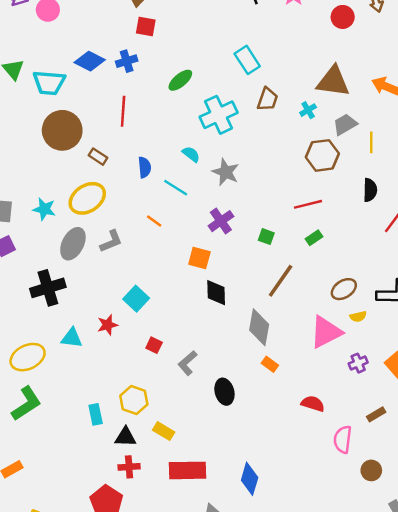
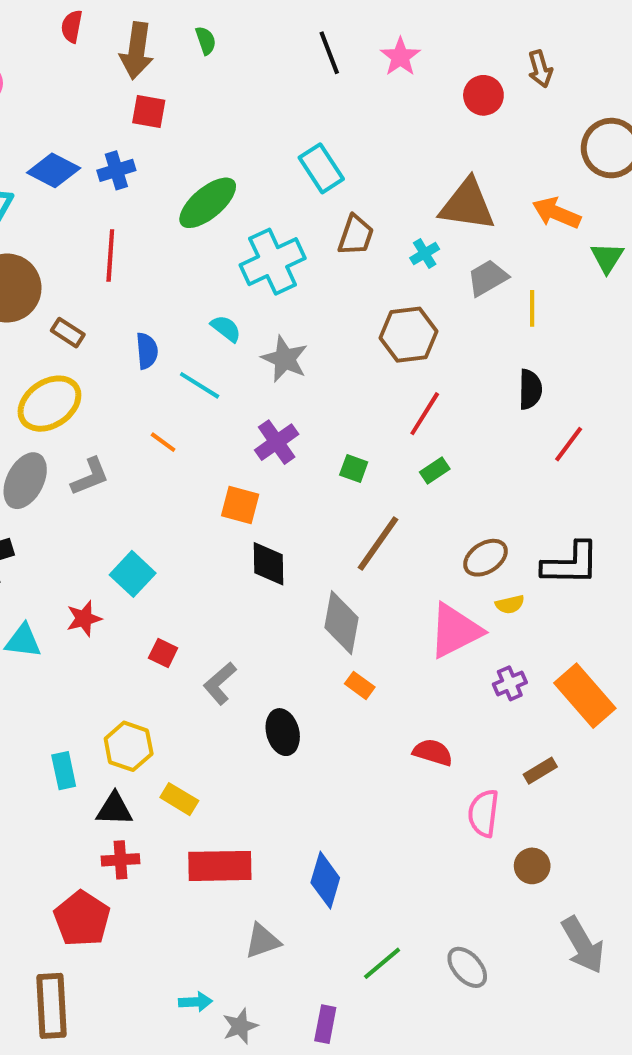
green ellipse: (180, 80) -> (208, 203), size x1.4
brown hexagon: (322, 155) -> (408, 335), moved
red line: (308, 204) -> (425, 414), turned -44

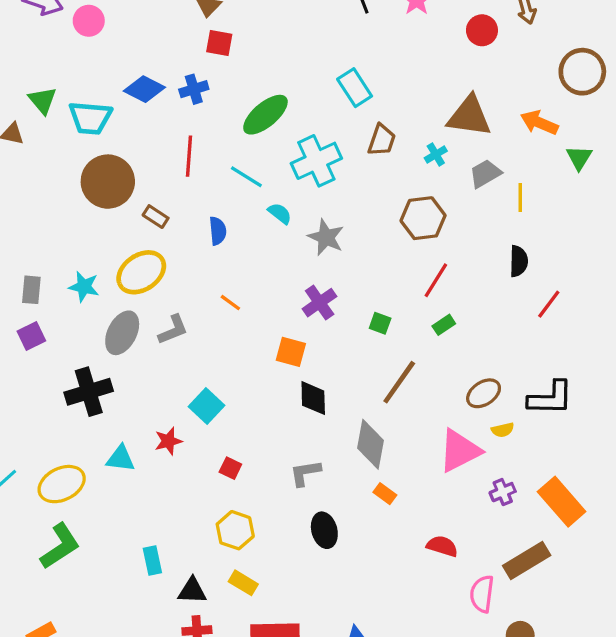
cyan line: (200, 385) -> (246, 177), moved
gray L-shape: (220, 683) -> (305, 473), moved, turned 32
yellow hexagon: (129, 746) -> (235, 530), moved
brown rectangle: (540, 771) -> (527, 560), size x1.8

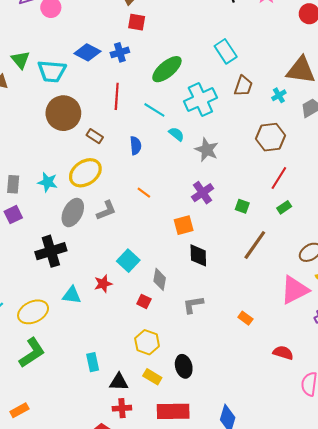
orange square: (291, 352) -> (184, 225), turned -30
gray diamond: (371, 444) -> (160, 279), moved, size x0.7
black ellipse: (324, 530) -> (184, 366), moved

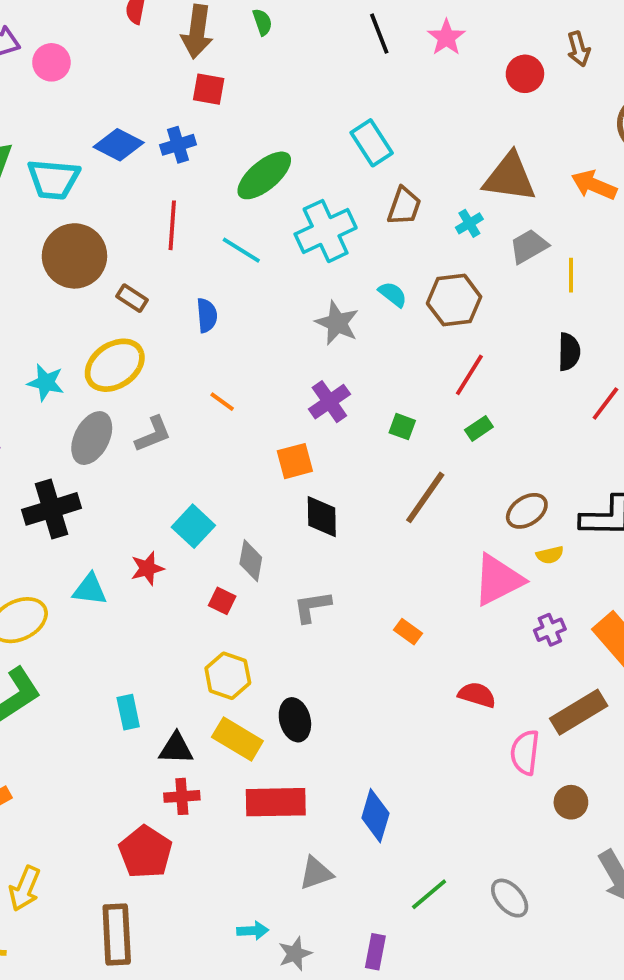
cyan semicircle: (176, 134) -> (393, 294), moved
yellow rectangle: (152, 377) -> (237, 739), size x1.4

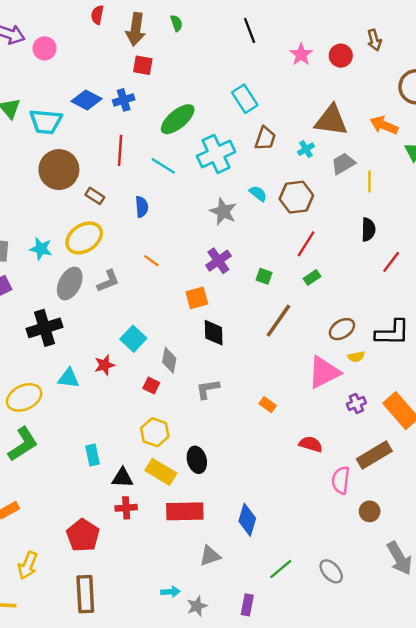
pink star: (446, 37) -> (301, 54), moved
red pentagon: (145, 852) -> (83, 535), moved

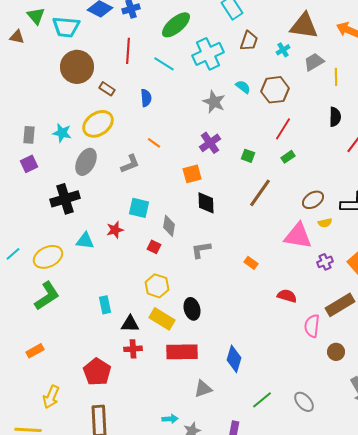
gray L-shape: (108, 281) -> (130, 164), moved
cyan square: (133, 339) -> (139, 208), turned -30
pink triangle: (324, 372) -> (298, 236), turned 36

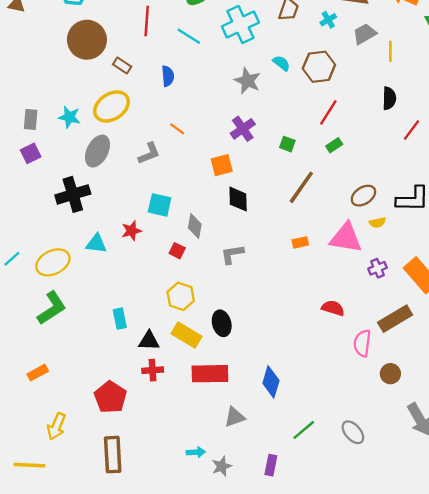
orange rectangle: (251, 263) -> (300, 242), moved, turned -48

